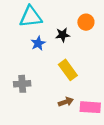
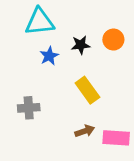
orange circle: (86, 22) -> (113, 40), moved

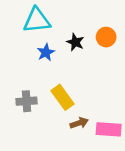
black star: (81, 45) -> (75, 42), turned 30
yellow rectangle: (87, 90) -> (62, 97), moved

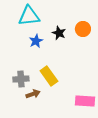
brown arrow: (79, 123) -> (33, 94), moved

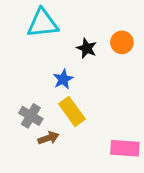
blue star: (36, 41) -> (63, 79), moved
gray cross: (21, 79) -> (31, 116), turned 35

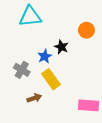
black star: (87, 48) -> (61, 47), moved
gray cross: (31, 116) -> (22, 70), moved

